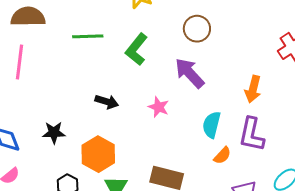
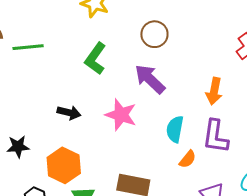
green line: (88, 36) -> (28, 47), moved
pink star: (159, 107) -> (121, 115), size x1.5

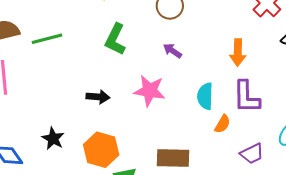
purple arrow: (150, 79) -> (172, 51), size x0.6
black star: (18, 147) -> (53, 139), turned -30

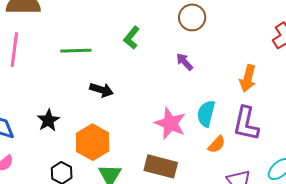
green line: (47, 39) -> (76, 51), moved
green L-shape: (115, 39) -> (131, 38), size x0.7
pink star: (150, 91) -> (170, 123), moved

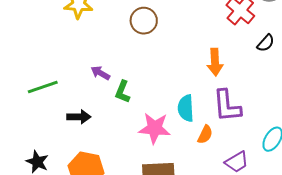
green L-shape: (131, 38) -> (122, 92), moved
purple arrow: (184, 62) -> (100, 73), moved

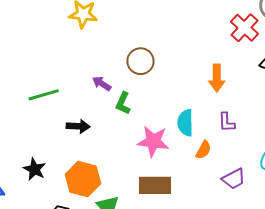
brown circle: (144, 21) -> (140, 61), moved
purple L-shape: (227, 106) -> (227, 122), size x0.6

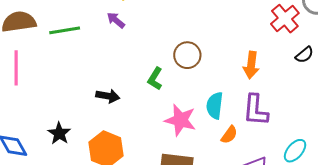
brown circle: (140, 61) -> (187, 55), moved
purple arrow: (102, 83) -> (116, 20), moved
green line: (44, 95) -> (65, 30), moved
purple L-shape: (227, 122) -> (256, 110), size x1.6

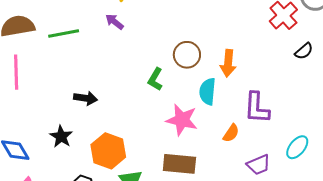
orange arrow: (251, 65) -> (228, 63), moved
black arrow: (108, 96) -> (86, 98), moved
cyan semicircle: (215, 106) -> (207, 91), moved

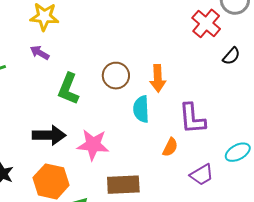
green L-shape: (155, 79) -> (68, 89), moved, size x1.4
black arrow: (86, 98) -> (49, 135), moved, size x1.4
pink star: (182, 120) -> (93, 145), moved
cyan ellipse: (297, 147) -> (238, 152), turned 30

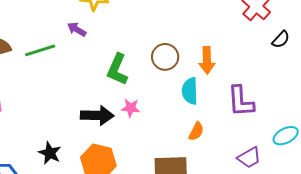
purple arrow: (40, 53) -> (77, 29), moved
pink star: (93, 145) -> (131, 108), moved, size x0.6
orange semicircle: (170, 147) -> (196, 131), moved

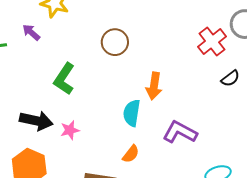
brown circle: (165, 57) -> (115, 42), moved
purple L-shape: (241, 101) -> (180, 132), turned 112
pink star: (131, 108) -> (70, 130), moved, turned -30

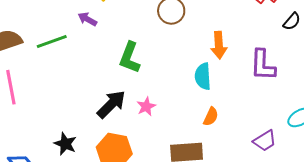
black arrow: (36, 121) -> (111, 104), turned -44
purple L-shape: (180, 132) -> (263, 65), moved, turned -104

